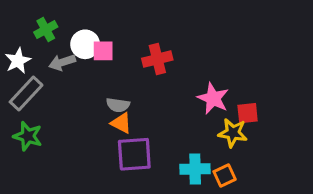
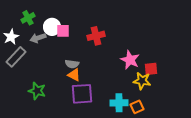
green star: (28, 136) -> (37, 91), moved

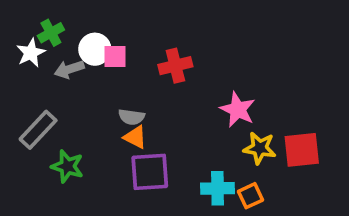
white star: (11, 37) -> (31, 53), moved
gray rectangle: (16, 57) -> (38, 130), moved
red square: (151, 69) -> (302, 150), moved, size x1.5

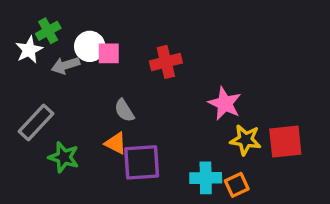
gray semicircle: (131, 117) -> (124, 110), turned 50
orange triangle: (135, 137) -> (116, 143), moved

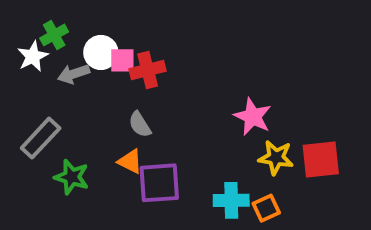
red cross: (166, 62) -> (148, 70), moved

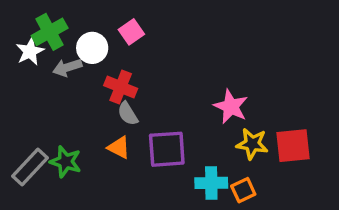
green cross: (54, 35) -> (50, 32), size x1.4
pink square: (122, 60) -> (131, 32), moved, turned -35
red cross: (148, 70) -> (121, 87), moved, turned 36
gray rectangle: (41, 138) -> (30, 167), moved
purple square: (159, 183) -> (167, 149), moved

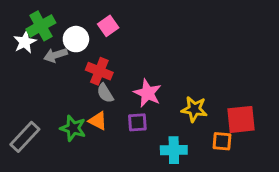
pink star: (231, 107) -> (148, 93), moved
yellow star: (252, 144) -> (194, 109), moved
purple square: (167, 149) -> (137, 122), size x0.6
green star: (66, 162) -> (73, 128), moved
orange square: (243, 190) -> (222, 141), moved, turned 30

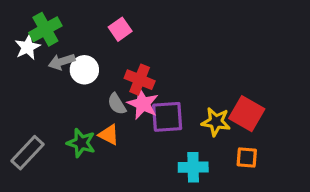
white circle: (76, 39) -> (84, 70), moved
red cross: (99, 71) -> (140, 80), moved
pink star: (148, 93) -> (143, 104), moved
red square: (241, 119) -> (247, 114), moved, turned 36
purple square: (137, 122) -> (167, 117), moved, size x1.5

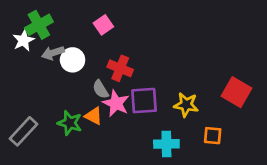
pink star: (143, 104) -> (116, 103), moved
red square: (247, 114) -> (237, 92), moved

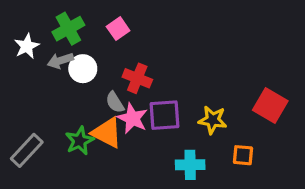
green cross: (39, 25) -> (68, 29), moved
orange triangle: (94, 116) -> (107, 133), size x1.5
green star: (70, 123) -> (80, 141), turned 30

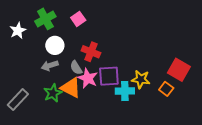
gray arrow: (60, 61) -> (50, 66), moved
orange square: (243, 155) -> (166, 89), moved, turned 32
cyan cross: (190, 165) -> (125, 91), moved

